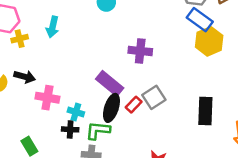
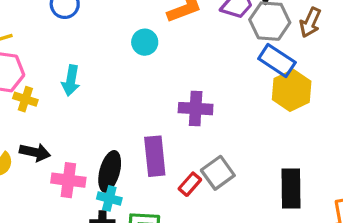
yellow cross: (20, 39) -> (25, 99), turned 35
purple rectangle: (110, 84) -> (155, 156), turned 48
black ellipse: (111, 108) -> (110, 171), moved

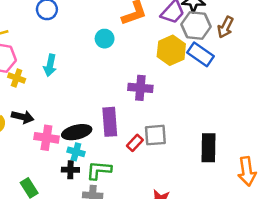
yellow hexagon: (292, 90) -> (171, 50), moved
black ellipse: (110, 171) -> (77, 132), turned 60
gray square: (218, 173) -> (155, 135), turned 30

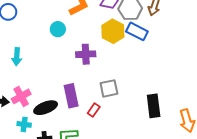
purple cross: (140, 88) -> (86, 54), moved
gray square: (155, 135) -> (109, 88), moved
pink cross: (46, 138) -> (21, 96), moved, turned -30
cyan cross: (76, 152) -> (24, 124), moved

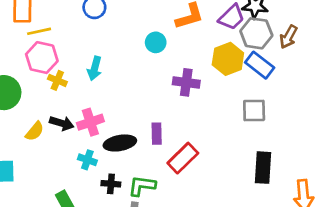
gray square: (109, 88) -> (254, 110), moved
purple rectangle: (71, 96) -> (157, 134), size x0.7
red rectangle: (94, 110) -> (183, 158), size x1.6

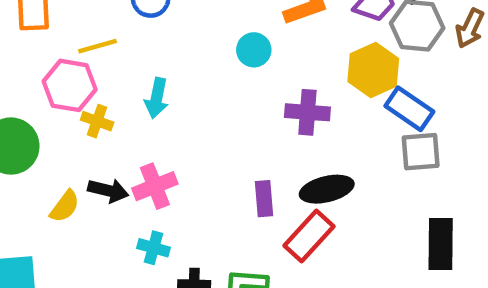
yellow line: (39, 31) -> (98, 46), moved
blue rectangle: (260, 65) -> (409, 109), moved
black ellipse: (120, 143) -> (327, 189), moved

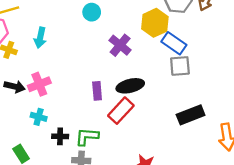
purple cross: (307, 112) -> (120, 45), turned 35
black rectangle: (441, 244) -> (191, 115), turned 68

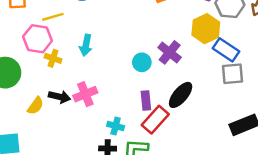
cyan circle: (92, 12) -> (142, 62), moved
black ellipse: (130, 86) -> (181, 95), turned -36
red rectangle: (121, 111) -> (155, 120), moved
cyan cross: (39, 117) -> (116, 126), moved

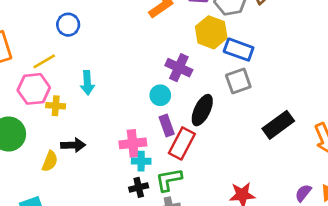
cyan circle: (142, 62) -> (160, 95), moved
gray square: (232, 74) -> (238, 81), moved
pink cross: (85, 94) -> (133, 143), moved, turned 30

